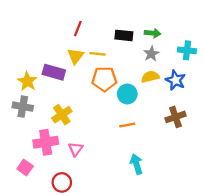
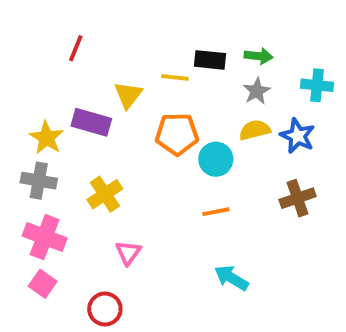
red line: (78, 29) -> (76, 48), moved
yellow line: (97, 54) -> (175, 77), moved
pink cross: (46, 142) -> (45, 237), moved, turned 30
cyan arrow: (136, 164) -> (231, 278), turned -42

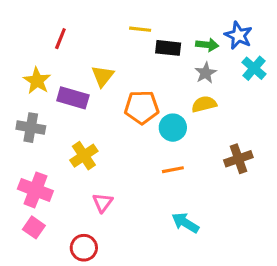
yellow line: (175, 77) -> (140, 29), moved
cyan cross: (317, 85) -> (254, 68), turned 35
blue star: (298, 136) -> (238, 35), moved
yellow star: (47, 138) -> (37, 81), moved
gray cross: (39, 181) -> (31, 128), moved

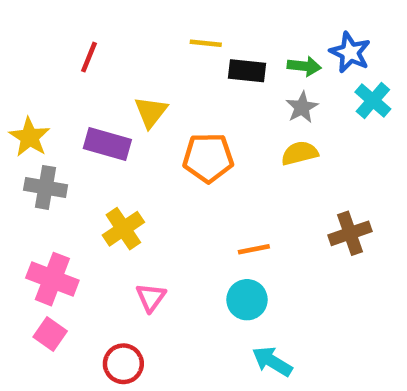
yellow star: (37, 81) -> (30, 137), moved
cyan circle: (173, 128) -> (247, 300), moved
cyan arrow: (185, 223) -> (272, 361), moved

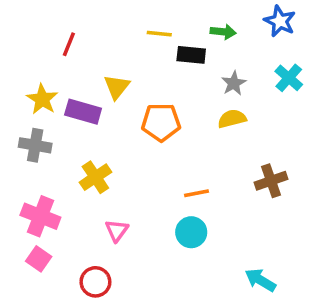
blue star: (350, 52) -> (280, 21), moved
green arrow: (304, 66) -> (223, 32), moved
yellow star: (30, 137) -> (42, 99), moved
cyan arrow: (272, 361) -> (260, 280), moved

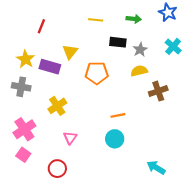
black rectangle: (191, 55) -> (118, 42), moved
brown cross: (271, 181) -> (158, 91), moved
pink cross: (40, 216) -> (24, 129), turned 35

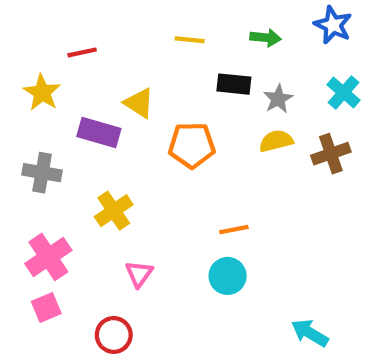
red line: (41, 26) -> (82, 52), turned 56
yellow triangle: (70, 52) -> (139, 103), turned -35
yellow star: (25, 59) -> (42, 92), moved
brown cross: (158, 91) -> (331, 154), moved
pink square: (23, 155) -> (46, 308), turned 32

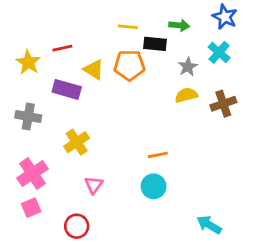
red line: (82, 52) -> (62, 48), moved
black rectangle: (234, 84) -> (155, 44), moved
cyan cross: (344, 92) -> (219, 52), moved
orange pentagon: (192, 145) -> (129, 65), moved

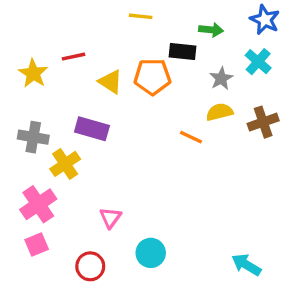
yellow line: (128, 27) -> (141, 16), moved
purple rectangle: (67, 89) -> (92, 129), moved
yellow cross: (77, 142) -> (65, 164), moved
orange line: (158, 155) -> (191, 137), moved, turned 36
cyan circle: (154, 186) -> (151, 253), moved

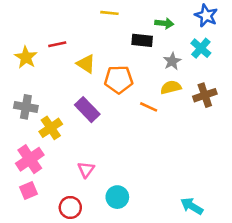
orange pentagon: (152, 77) -> (119, 80), moved
purple rectangle: (92, 129) -> (87, 110), moved, turned 30

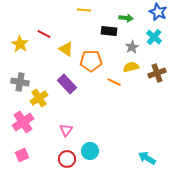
red line: (57, 44) -> (44, 34), turned 40
pink square: (29, 191) -> (22, 155), moved
red circle: (70, 207) -> (67, 159), moved

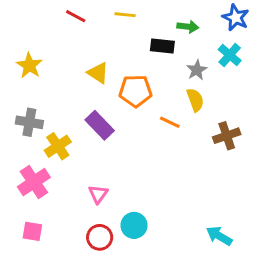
red line: (44, 34) -> (76, 16), moved
yellow semicircle: (131, 67) -> (195, 100), turned 84
brown cross: (157, 73) -> (227, 136), moved
pink square: (22, 155) -> (32, 231), turned 32

